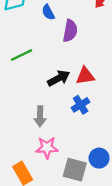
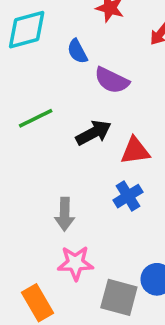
purple semicircle: (70, 31) -> (112, 80), turned 105
black arrow: (59, 78) -> (94, 133), moved

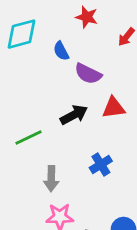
green line: (36, 118) -> (29, 137), moved
red triangle: (135, 151) -> (114, 108), moved

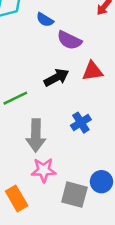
blue semicircle: (61, 51) -> (45, 20), turned -30
gray arrow: (51, 179) -> (36, 135), size x1.4

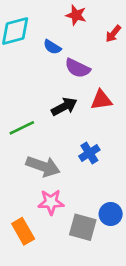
gray arrow: (36, 135) -> (43, 166), turned -72

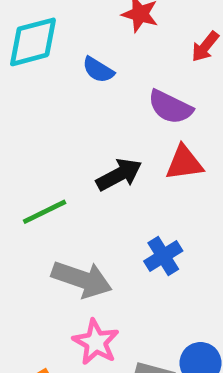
purple semicircle: (77, 68) -> (170, 107), moved
pink star: (51, 202) -> (96, 342), turned 30

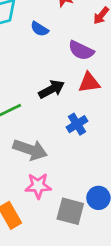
blue cross: (163, 256) -> (77, 124), moved
pink star: (96, 342) -> (38, 186), turned -30

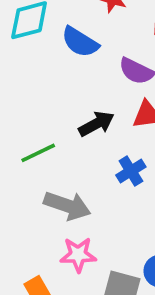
blue semicircle: (39, 29) -> (80, 42), size x1.5

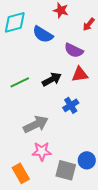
green line: (38, 153) -> (20, 82), moved
gray arrow: (67, 206) -> (36, 124), turned -45

